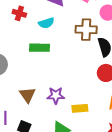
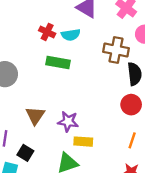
red cross: (19, 13) -> (47, 32), moved
yellow rectangle: (80, 108) -> (83, 142), moved

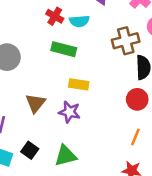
brown cross: (116, 50) -> (126, 41), turned -30
yellow rectangle: (83, 142) -> (79, 84), moved
black square: (25, 153) -> (30, 150), moved

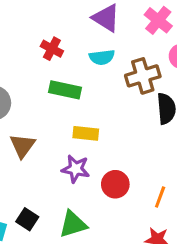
cyan semicircle: (79, 21) -> (102, 57), moved
red circle: (137, 99) -> (115, 184), moved
brown triangle: (35, 103) -> (22, 146), moved

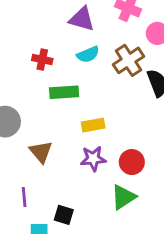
green triangle: (73, 224) -> (123, 197), moved

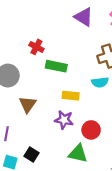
cyan semicircle: (88, 54) -> (100, 82), moved
red cross: (42, 60) -> (36, 47), moved
green triangle: (123, 197) -> (78, 154), turned 30

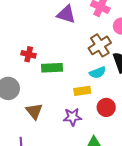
yellow rectangle: (71, 96) -> (82, 91), moved
red circle: (91, 130) -> (106, 107), moved

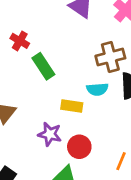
green rectangle: (52, 68) -> (43, 66), turned 42
red circle: (106, 107) -> (79, 147), moved

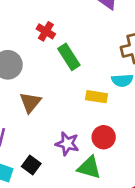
purple star: (50, 134) -> (67, 144), moved

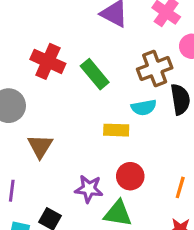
red cross: (46, 31) -> (48, 61), size x1.5
green rectangle: (69, 57) -> (95, 74), moved

